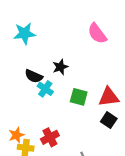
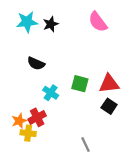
black star: (60, 67) -> (51, 24), moved
cyan cross: (45, 89) -> (51, 93), moved
red cross: (50, 137) -> (37, 117), moved

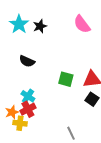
cyan star: (27, 22) -> (19, 24), turned -30
cyan cross: (51, 93) -> (28, 96), moved

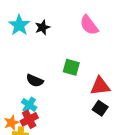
black semicircle: (27, 61) -> (35, 81), moved
green square: (66, 79) -> (71, 67), moved

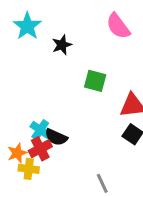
black star: (42, 27) -> (62, 45), moved
black semicircle: (35, 81) -> (56, 137), moved

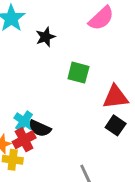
pink semicircle: (118, 26) -> (101, 18), turned -96

